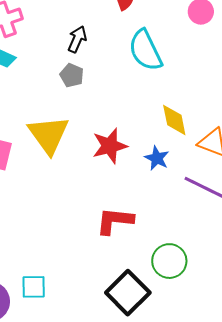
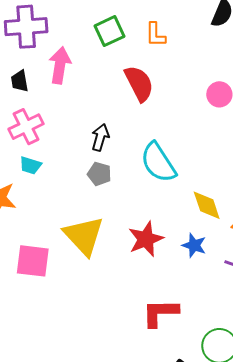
cyan semicircle: (145, 50) -> (158, 163), moved

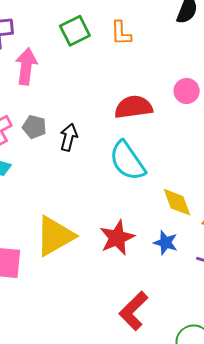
red semicircle: (139, 83) -> (134, 107), moved, turned -69
gray pentagon: (99, 174) -> (34, 127), moved
yellow triangle: (84, 236) -> (55, 236), turned 45
red L-shape: (160, 313) -> (133, 311), turned -42

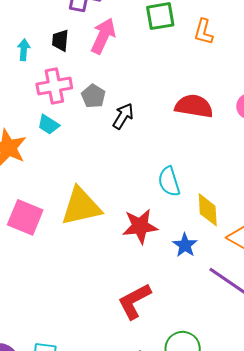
cyan semicircle: (127, 161) -> (169, 182), moved, size x0.7

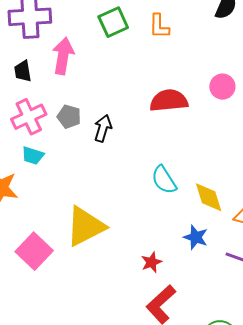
pink square: (25, 217) -> (34, 251), turned 36
red star: (140, 226) -> (151, 262), moved, size x0.6

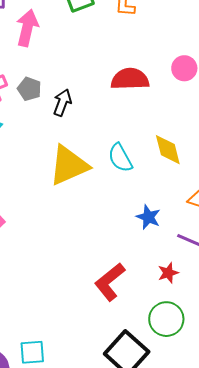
yellow diamond: (209, 197) -> (168, 150), moved
yellow triangle: (85, 226) -> (69, 165), moved
red star: (151, 262) -> (168, 273), moved

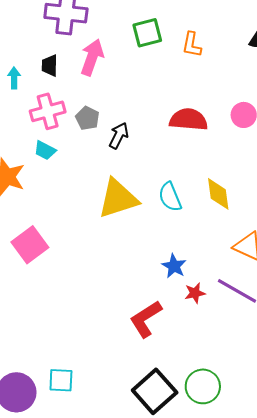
blue star: (148, 217) -> (174, 266), moved
red star: (168, 273) -> (195, 293), moved
green circle: (166, 319) -> (203, 386), moved

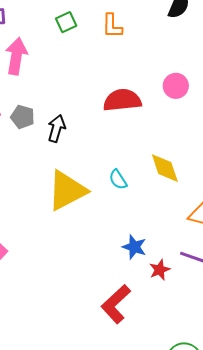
green square: (147, 33) -> (66, 22), size x0.7
cyan semicircle: (170, 197) -> (118, 180), size x0.7

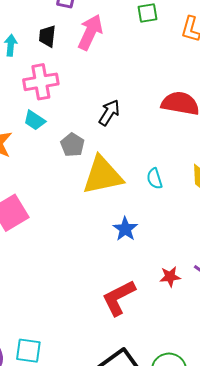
gray pentagon: (23, 117) -> (72, 145), moved
blue star: (134, 247) -> (125, 229), moved

